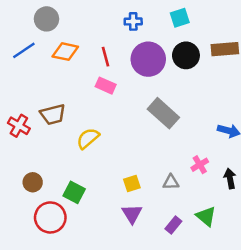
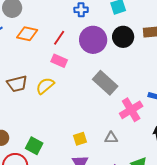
red line: (106, 57) -> (59, 38), turned 49
yellow semicircle: (88, 138) -> (45, 86), moved
pink cross: (200, 165) -> (131, 110), moved, size x1.6

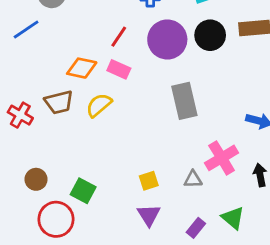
orange diamond: (27, 34) -> (82, 68), moved
gray rectangle: (105, 83) -> (184, 101), turned 35
pink cross: (131, 110) -> (222, 158), moved

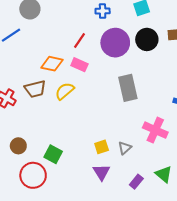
pink cross: (222, 158) -> (155, 130), turned -35
gray triangle: (193, 179) -> (125, 148), moved, turned -40

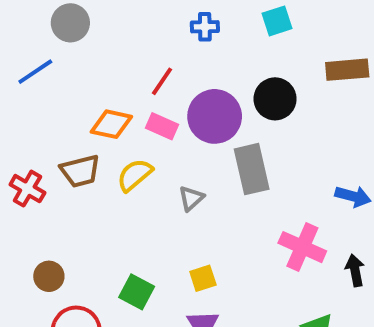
black circle: (147, 39) -> (275, 99), moved
purple circle: (115, 43) -> (215, 116), moved
gray triangle: (125, 148) -> (191, 198), moved
green square: (53, 154) -> (137, 292), moved

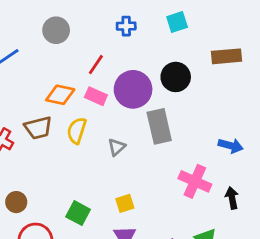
gray circle: (70, 23) -> (56, 30), moved
yellow semicircle: (135, 175) -> (77, 131), turned -32

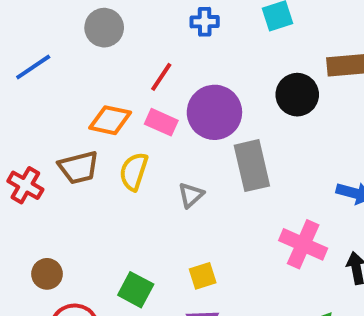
black circle: (176, 77) -> (297, 95), moved

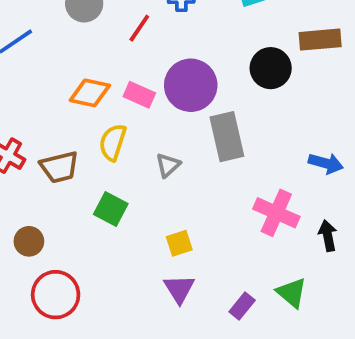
red line: (161, 77) -> (139, 28), moved
brown trapezoid: (79, 168) -> (59, 167), moved
green square: (136, 290) -> (111, 209), moved

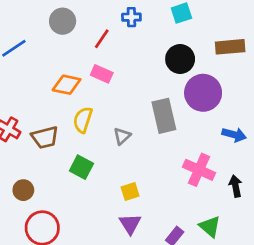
black circle: (271, 68) -> (180, 59), moved
purple circle: (191, 85) -> (203, 93), moved
pink rectangle: (139, 95) -> (102, 74), moved

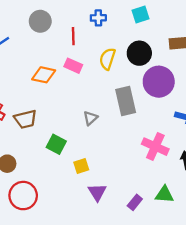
red line: (102, 39) -> (73, 36), turned -36
yellow semicircle: (83, 120) -> (107, 59), moved
yellow square: (130, 191) -> (81, 166), moved
green triangle: (210, 227) -> (164, 194), turned -36

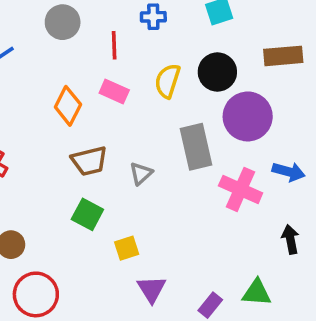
orange diamond: (44, 75) -> (68, 106), turned -75
brown trapezoid: (25, 119) -> (89, 161), moved
pink cross: (155, 147) -> (241, 189), moved

